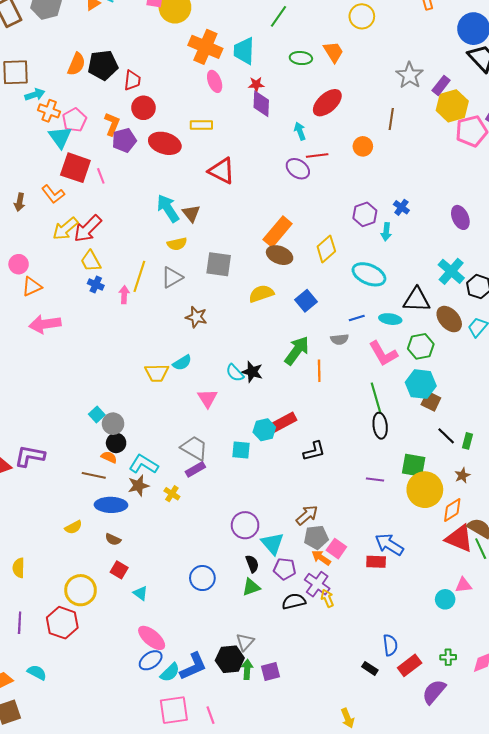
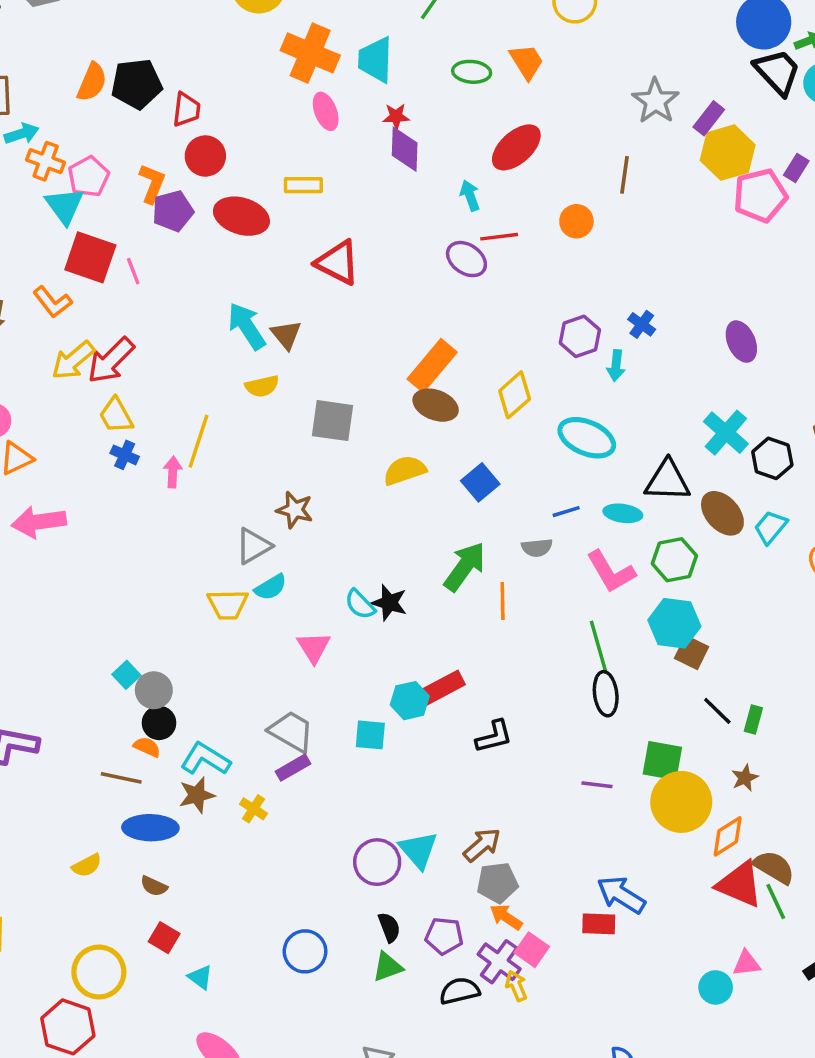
gray triangle: (172, 277) -> (253, 546), moved
cyan triangle: (272, 543) -> (418, 850), moved
pink square: (336, 549) -> (532, 950), moved

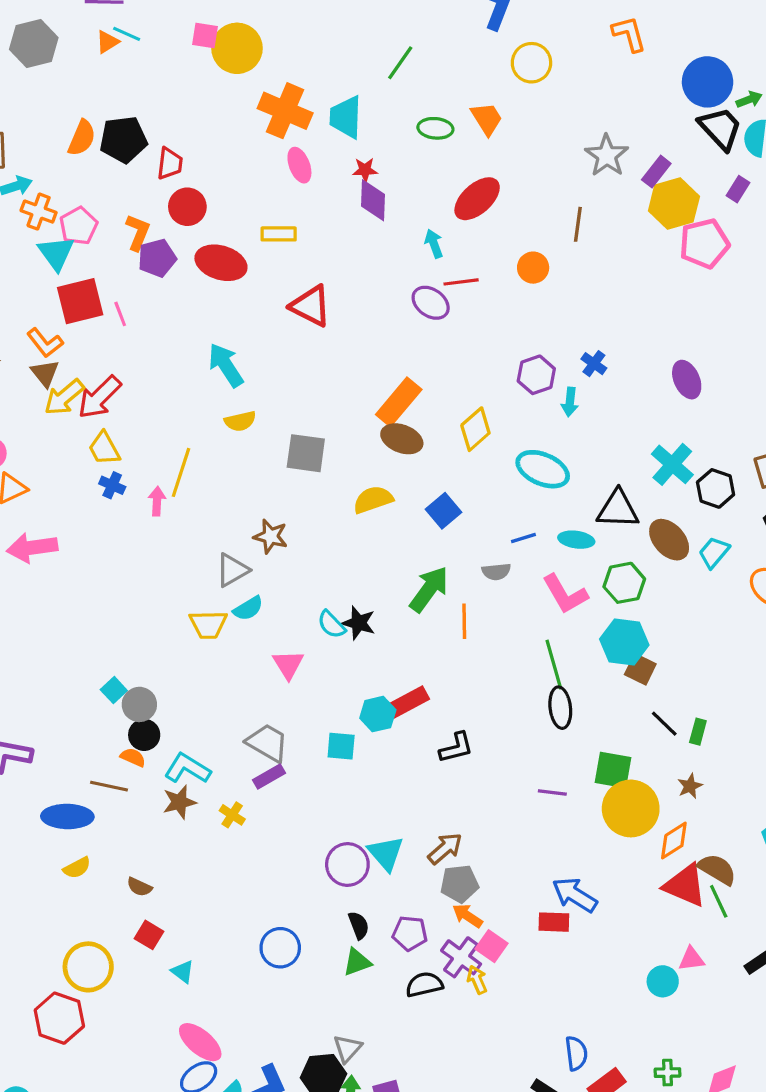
purple rectangle: (796, 168) -> (738, 189), moved
red square: (90, 257) -> (80, 301), turned -33
brown triangle: (286, 335) -> (45, 373), moved
blue ellipse: (150, 828) -> (67, 816), moved

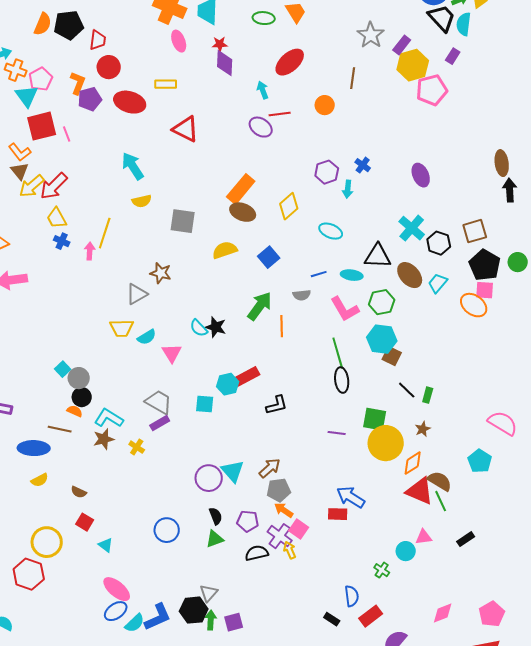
cyan ellipse: (543, 469) -> (331, 231), size x0.7
cyan semicircle: (248, 608) -> (147, 337), moved
green cross: (668, 1073) -> (382, 570), moved, turned 35

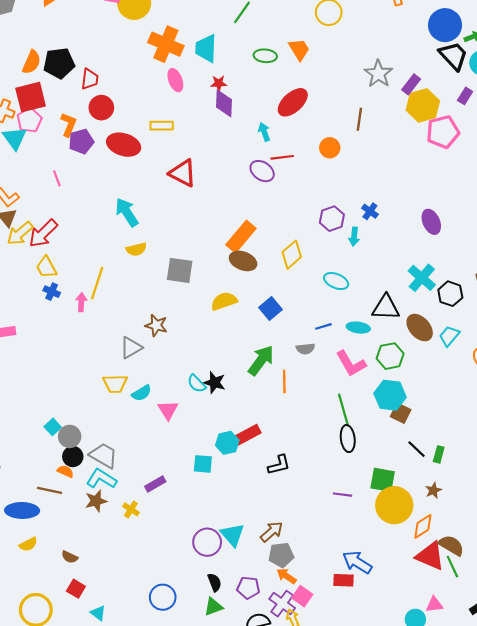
red square: (42, 126) -> (31, 97), moved
gray trapezoid: (159, 402) -> (103, 455), moved

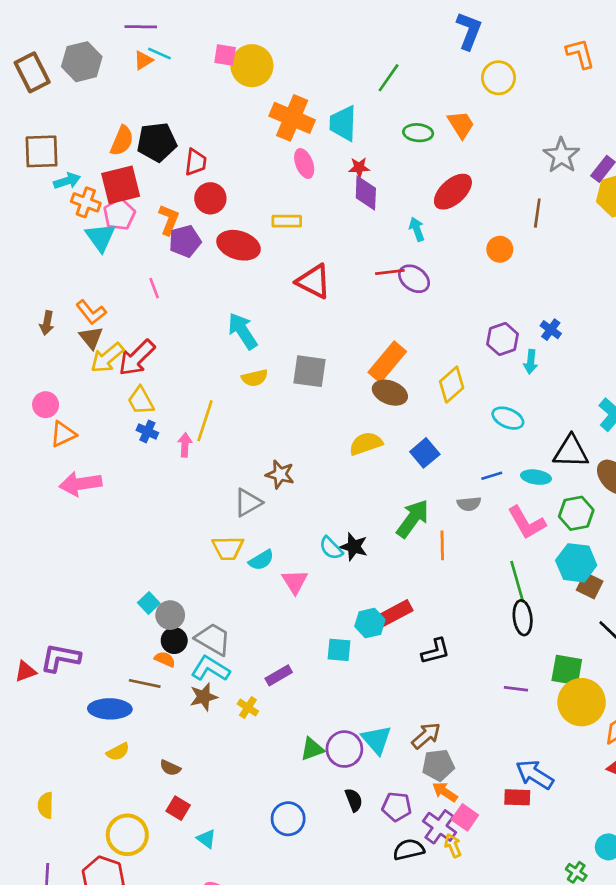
red line: (282, 157) -> (390, 272), moved
gray square: (180, 270) -> (310, 371), moved
green triangle: (213, 607) -> (312, 749), moved

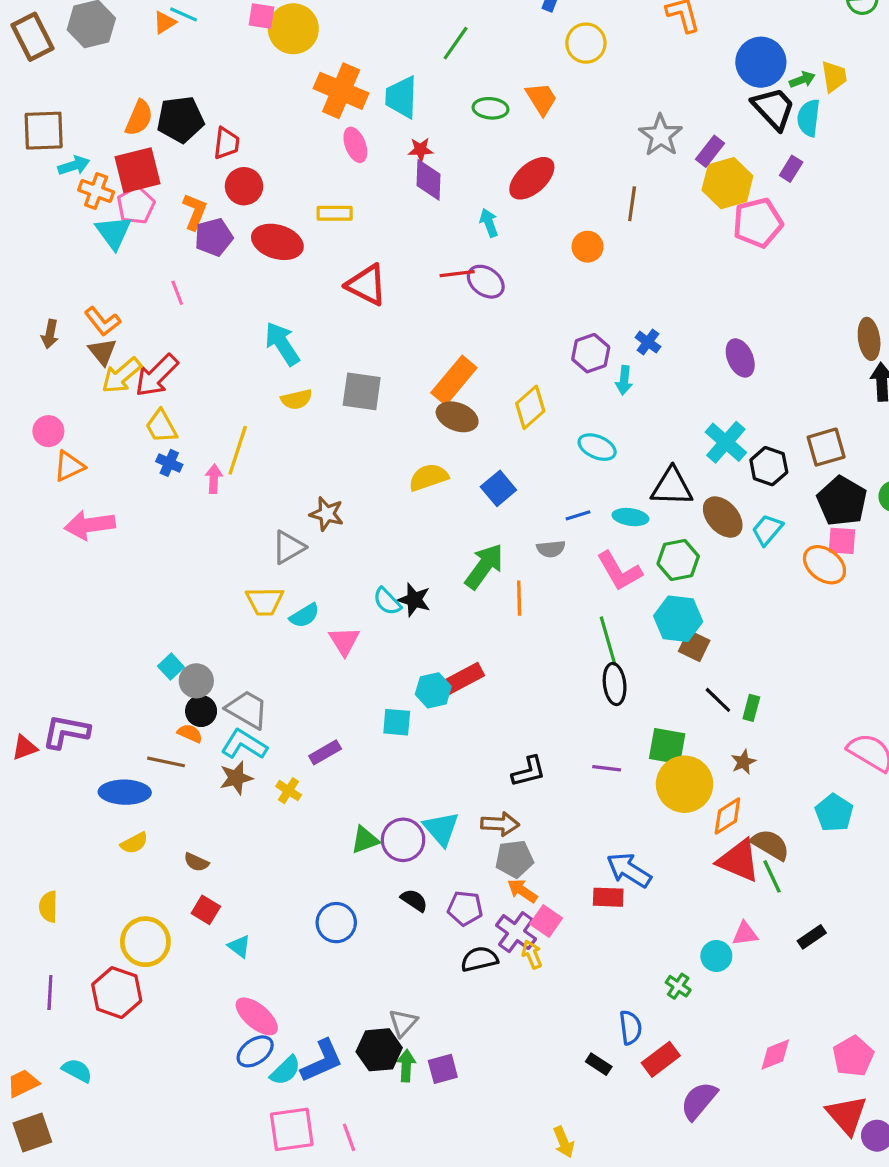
black L-shape: (436, 651) -> (529, 771), moved
brown arrow: (426, 736) -> (500, 824), turned 44
black semicircle: (354, 800) -> (414, 900), turned -35

